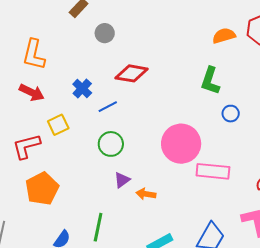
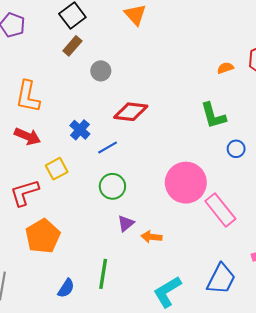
orange semicircle: (224, 36) -> (225, 68), size x0.7
green L-shape: (210, 81) -> (213, 116), turned -32
pink rectangle: (213, 171) -> (220, 210), turned 48

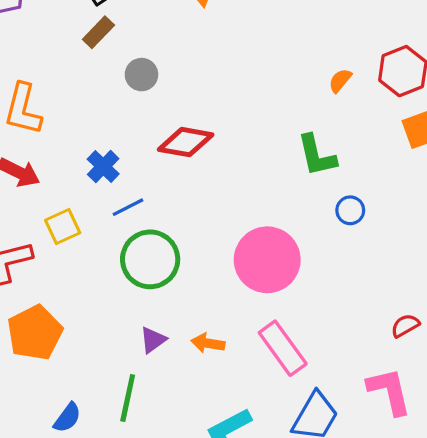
orange semicircle: (225, 68) -> (340, 81), turned -35
blue line: (108, 147) -> (128, 207), moved
green circle: (112, 186) -> (150, 259), size x1.4
pink rectangle: (220, 210) -> (283, 348), moved
purple triangle: (126, 223) -> (153, 340), moved

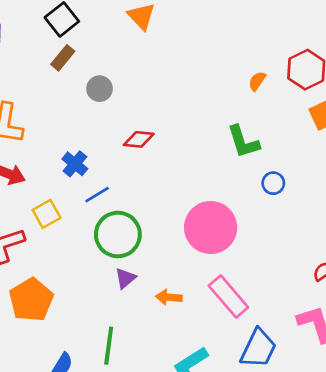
red diamond: (186, 142) -> (139, 139), size x0.7
purple triangle: (153, 340) -> (125, 278), moved

